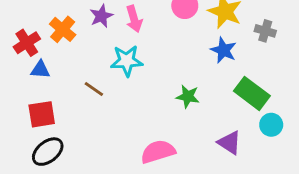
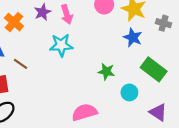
brown line: (94, 89) -> (21, 64), moved
cyan circle: (271, 125) -> (129, 92), moved
purple triangle: (229, 143) -> (158, 112), moved

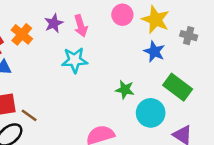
brown line: (21, 64) -> (29, 115), moved
cyan circle: (129, 92) -> (151, 113), size x1.5

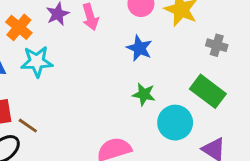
gray cross: (189, 36) -> (217, 45), moved
blue star: (154, 52) -> (139, 48), moved
cyan star: (75, 60) -> (37, 62), moved

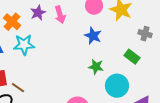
green rectangle: (208, 91) -> (132, 57), moved, size x0.7

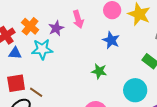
purple star: (38, 13) -> (56, 28), moved
green star: (96, 67) -> (99, 71), moved

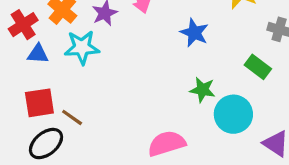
green star: (99, 71) -> (202, 90), moved

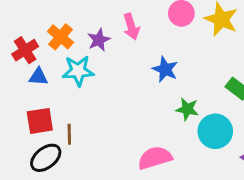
blue star: (194, 33) -> (165, 69), moved
brown line: (72, 117) -> (69, 134), turned 54

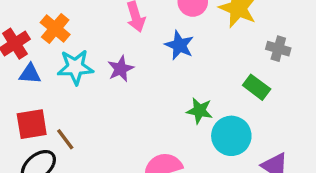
purple star: (99, 40) -> (121, 69), moved
blue star: (165, 69) -> (179, 45), moved
brown line: (69, 134) -> (65, 139), turned -36

